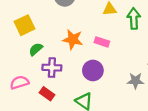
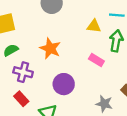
pink rectangle: (102, 42) -> (96, 60), moved
red rectangle: (47, 94) -> (21, 99), moved

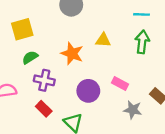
yellow triangle: (94, 26) -> (103, 40), moved
pink rectangle: (96, 60) -> (120, 83), moved

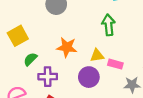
yellow triangle: (103, 40) -> (97, 55), moved
green arrow: (142, 42) -> (109, 25), moved

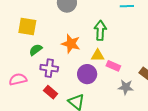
green arrow: (109, 25) -> (100, 30), moved
yellow square: (18, 36) -> (27, 27), turned 30

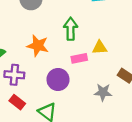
yellow triangle: (98, 55) -> (100, 48), moved
pink rectangle: (113, 66) -> (79, 58), moved, turned -32

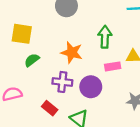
purple cross: (14, 75) -> (62, 82), moved

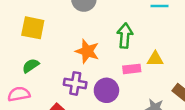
green semicircle: (32, 60) -> (31, 66), moved

